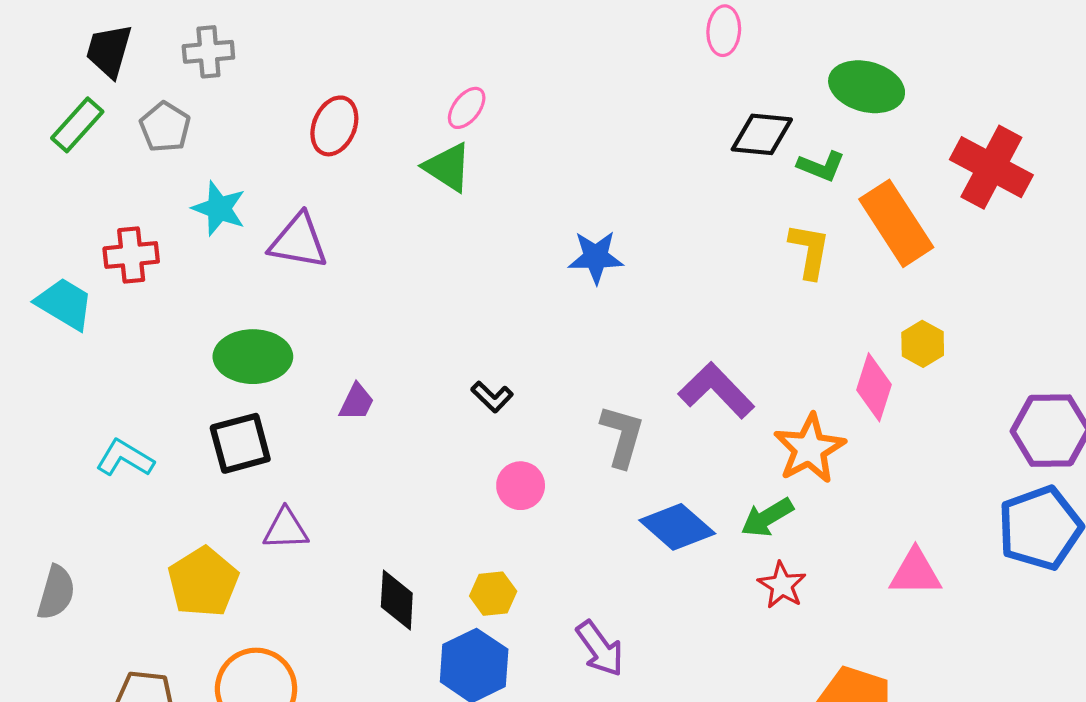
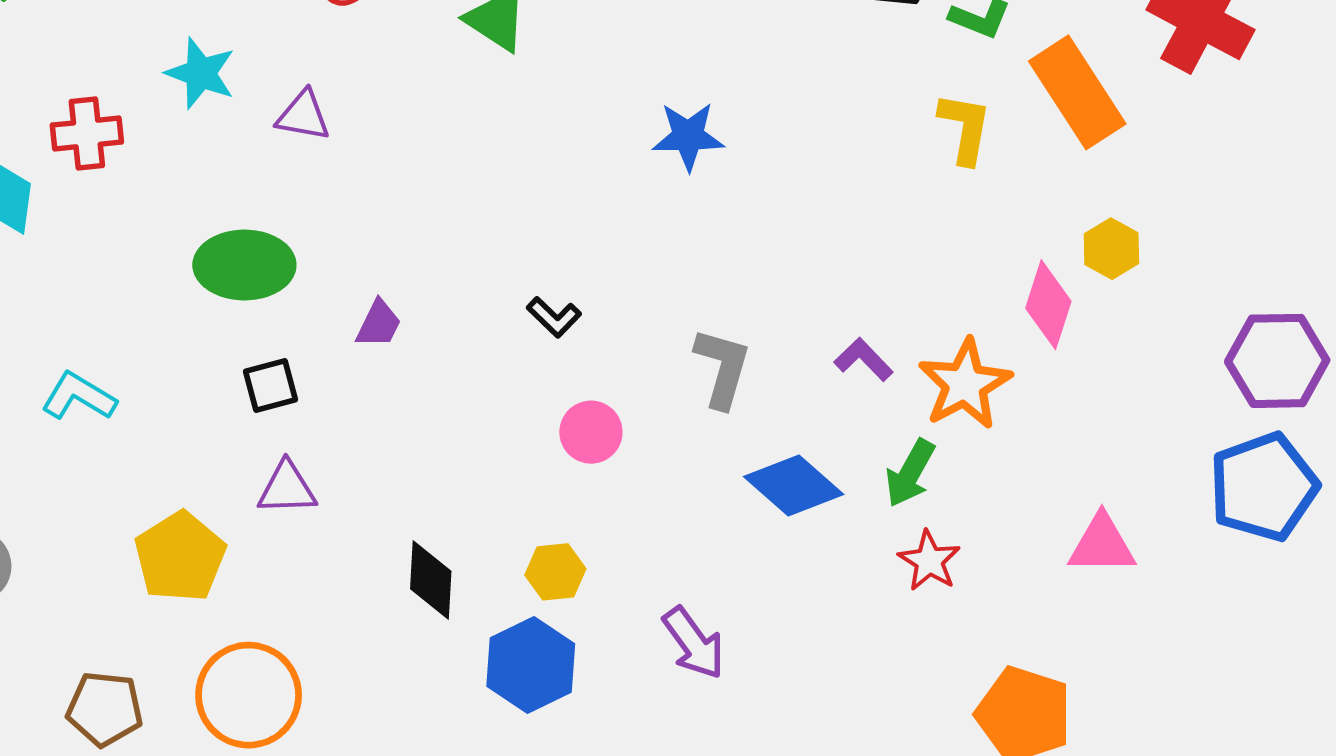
purple triangle: (298, 241) -> (303, 116), size x0.7
purple L-shape: (716, 390) -> (864, 360), moved, size x0.6
black square: (240, 443) -> (270, 386), moved, size x0.7
green arrow: (767, 517) -> (910, 473), turned -30

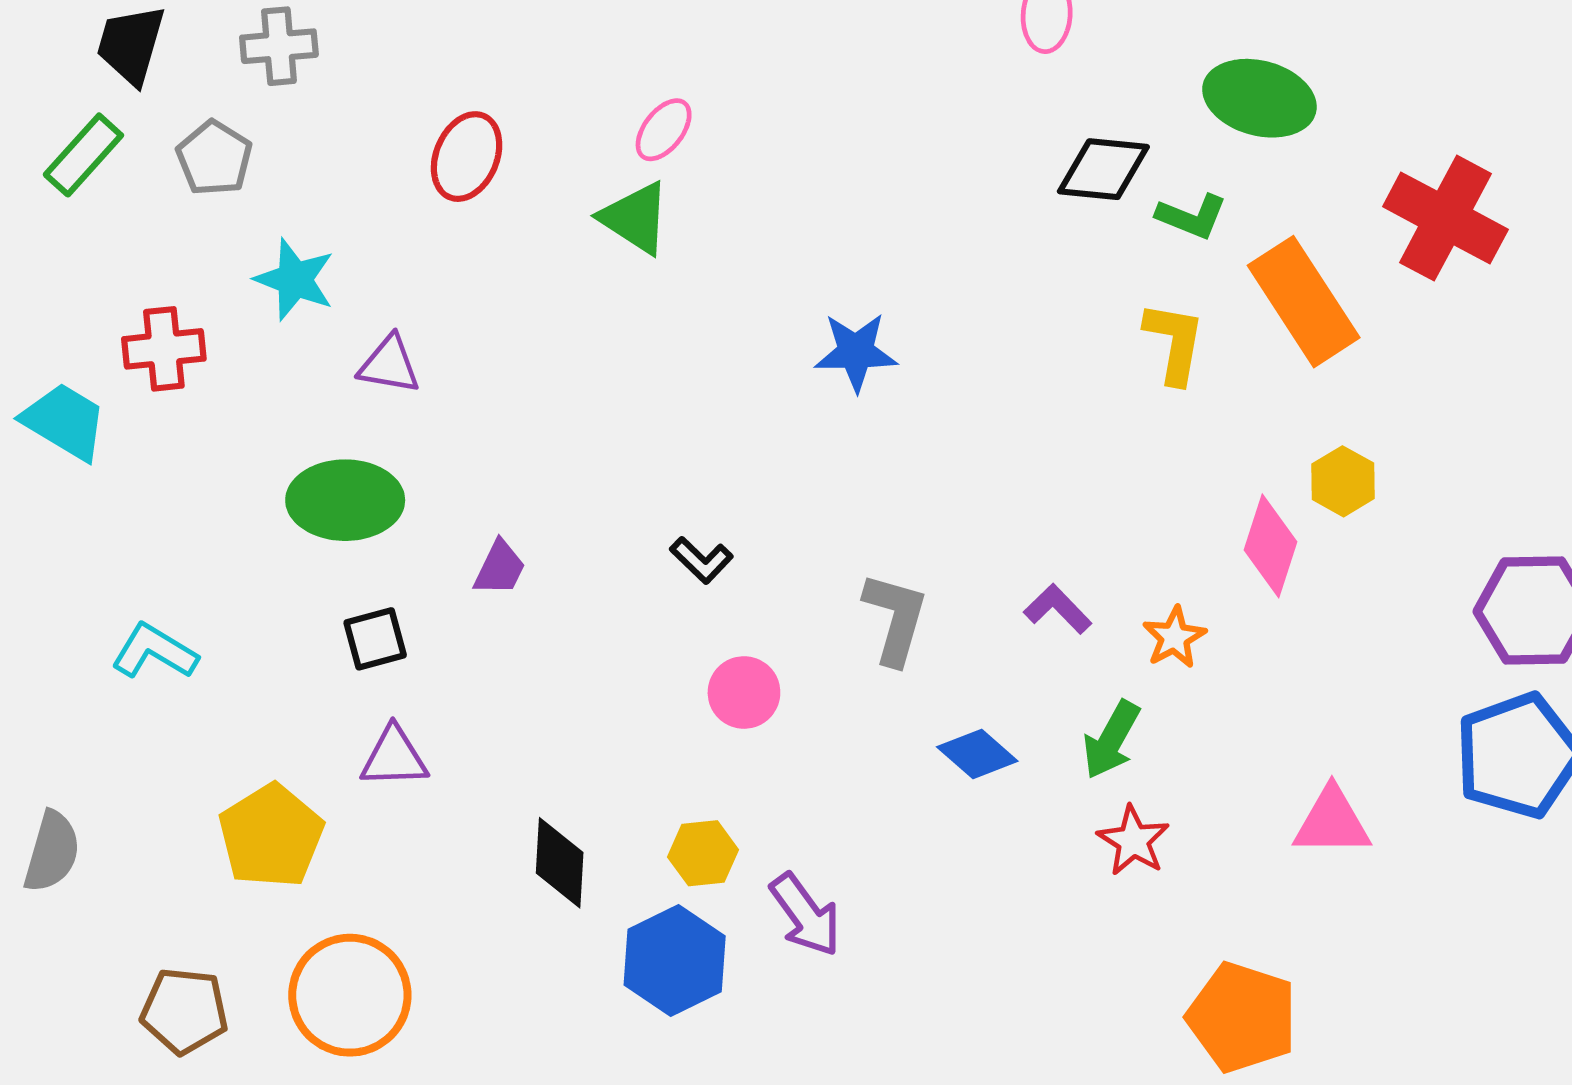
purple triangle: (303, 116) -> (389, 365), moved
orange star: (965, 384) -> (1174, 637), size x0.6
blue diamond: (794, 486) -> (977, 754), size x0.7
purple arrow: (694, 643) -> (805, 915), moved

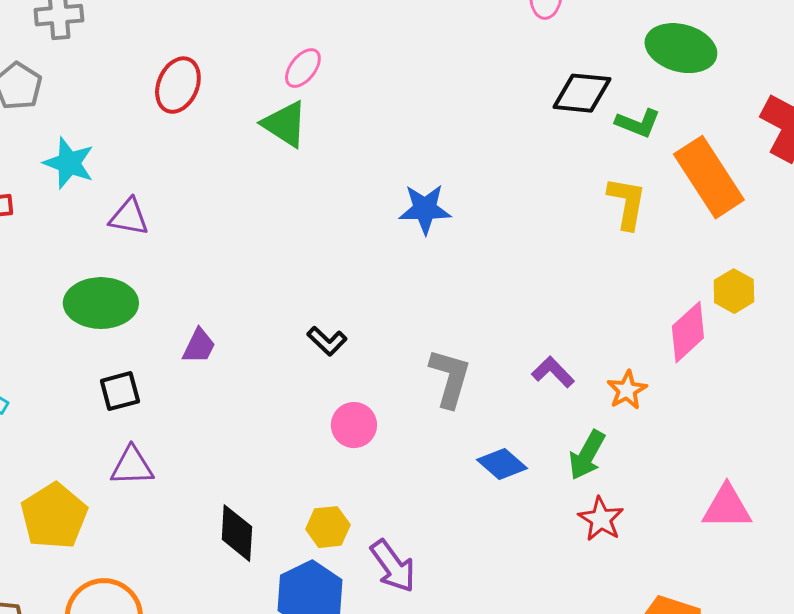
pink diamond: (1271, 546) -> (688, 332), turned 30

